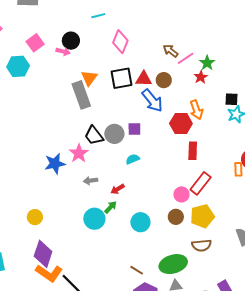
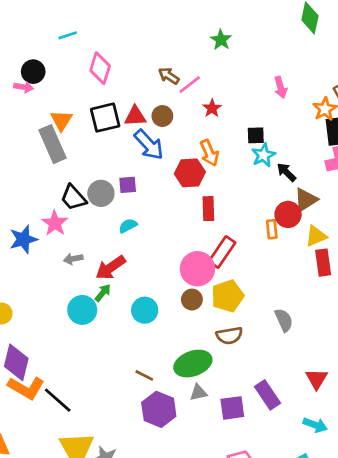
green star: (207, 63) -> (221, 40), moved
red arrow: (118, 189) -> (111, 268), size x1.6
pink circle: (182, 194) -> (197, 269), size x1.6

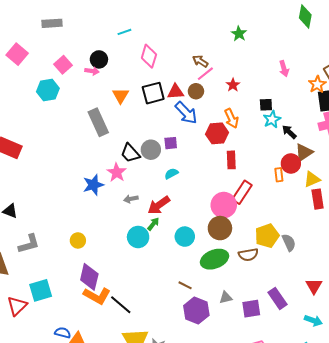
pink line: (190, 85) -> (205, 74), moved
gray rectangle: (52, 144) -> (98, 122), moved
yellow pentagon: (228, 296) -> (267, 236), moved
brown circle: (192, 300) -> (220, 228), size x1.5
green ellipse: (193, 364) -> (215, 259), moved

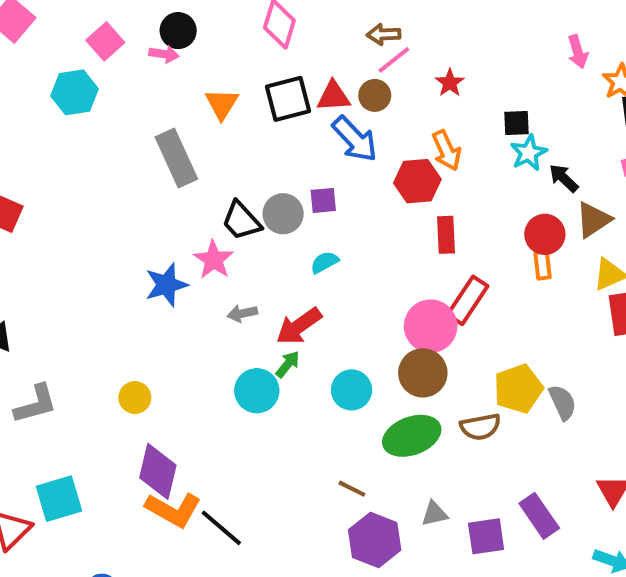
brown arrow: (200, 61) -> (384, 34), turned -35
pink arrow: (284, 69) -> (578, 52), moved
red circle: (291, 164) -> (545, 234), moved

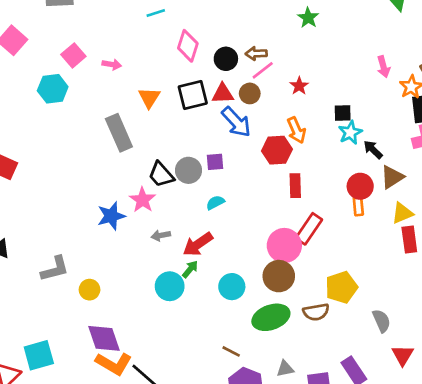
black circle: (178, 31) -> (226, 59), moved
gray semicircle: (563, 402) -> (382, 321), moved
gray L-shape: (36, 404) -> (55, 269), moved
purple diamond: (158, 471) -> (104, 338), turned -33

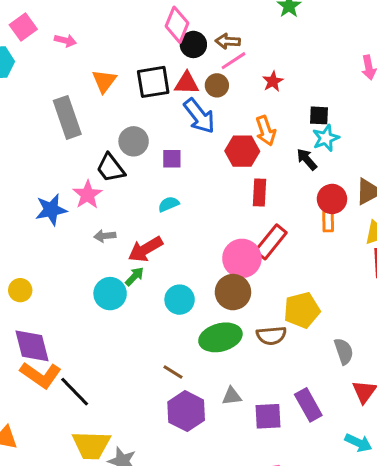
pink diamond: (188, 46) -> (177, 25), moved
black arrow: (373, 150) -> (307, 159), moved
gray circle: (189, 170) -> (134, 141), moved

